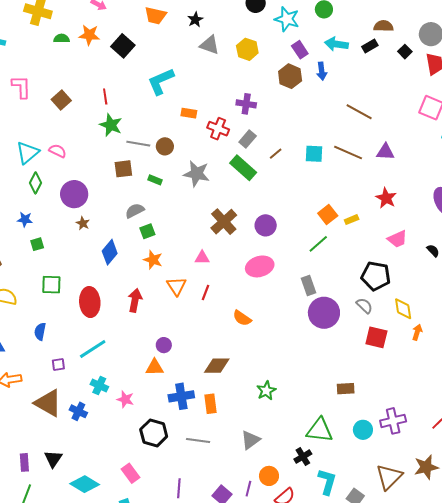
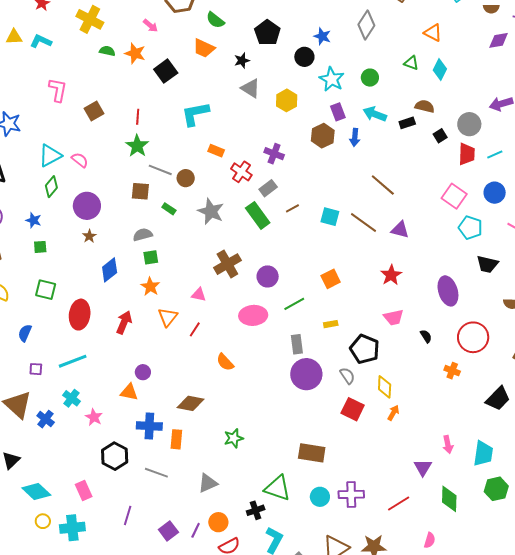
yellow rectangle: (352, 220) -> (331, 324), moved
green line: (318, 244) -> (294, 304), moved
brown rectangle: (346, 389) -> (312, 453), size x1.5

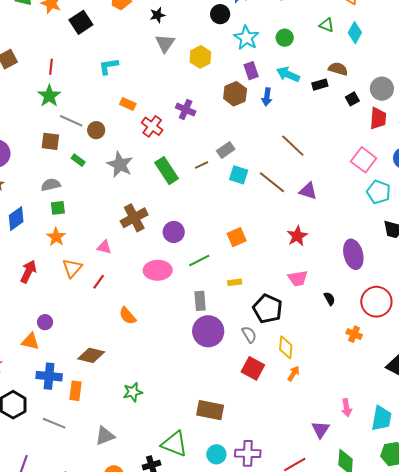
gray triangle: (251, 88) -> (165, 43), turned 30
cyan L-shape: (195, 114) -> (109, 66), size x0.7
gray rectangle: (268, 188) -> (226, 150), moved

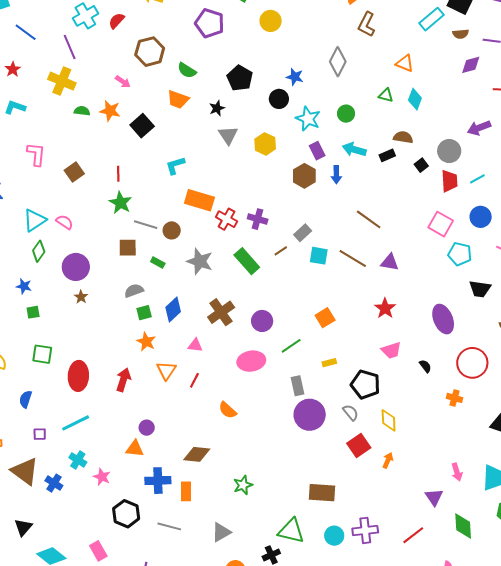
orange rectangle: (128, 104) -> (199, 200), size x1.8
purple cross: (186, 109) -> (258, 219), moved
blue diamond: (16, 219) -> (173, 309), moved
red square: (253, 368) -> (359, 445), turned 35
orange arrow: (293, 374) -> (388, 460), moved

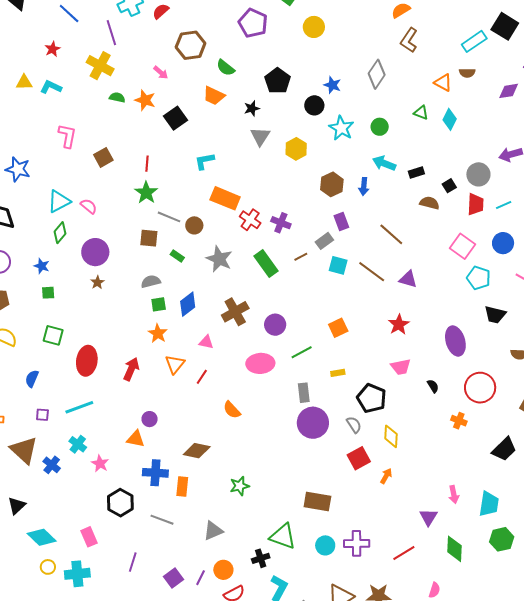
brown semicircle: (461, 34) -> (467, 73), moved
brown semicircle: (403, 137) -> (430, 203), moved
purple rectangle: (317, 151) -> (341, 222), moved

